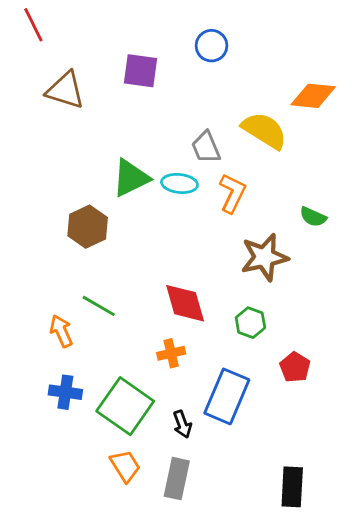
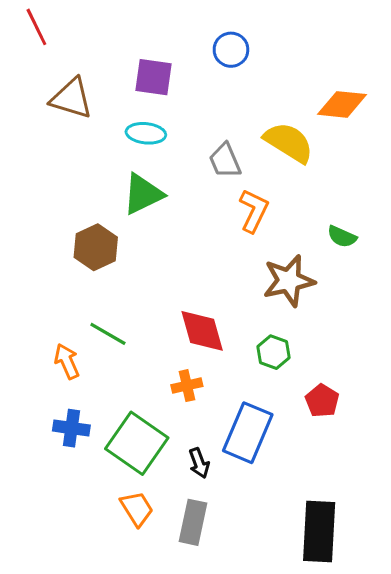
cyan ellipse: (179, 183) -> (146, 133), moved
black rectangle: (292, 487) -> (319, 531), size x1.4

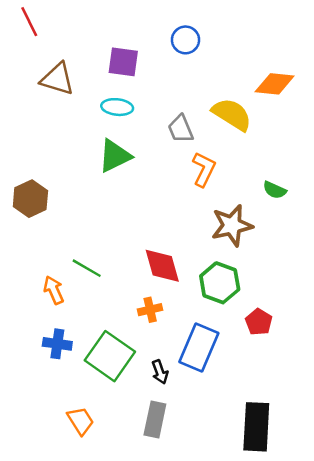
brown hexagon: (96, 247) -> (30, 199), moved
green hexagon: (274, 352) -> (220, 283), size x1.5
orange trapezoid: (137, 509) -> (81, 421), moved

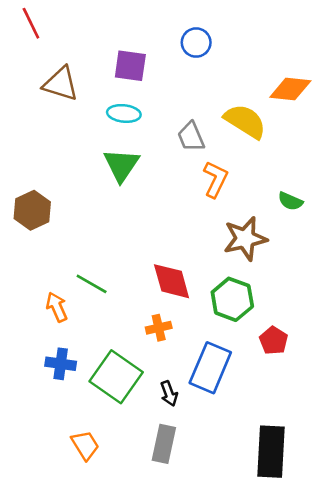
green triangle: (115, 156) -> (121, 165), turned -30

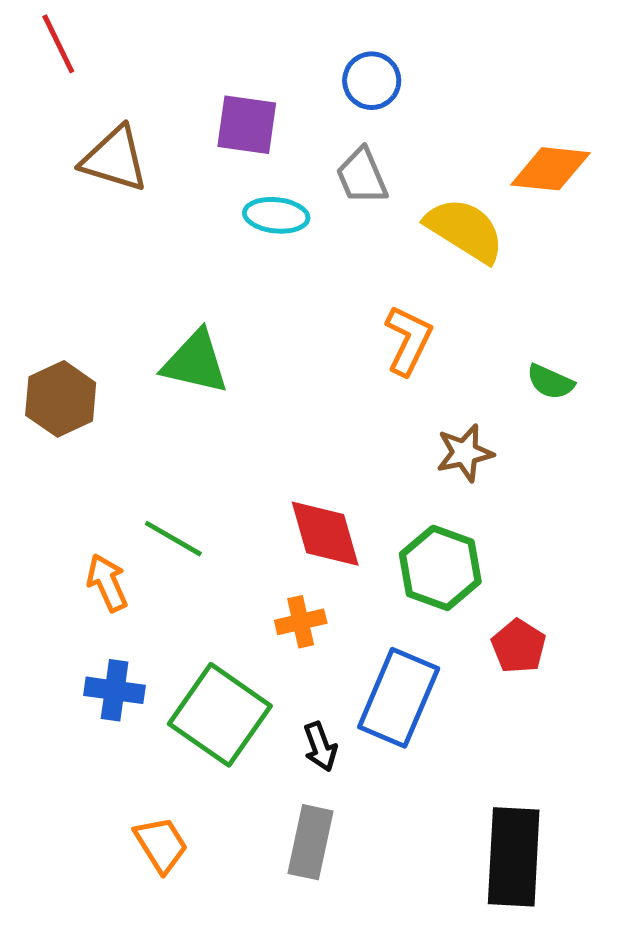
cyan ellipse: (124, 113) -> (276, 215), moved
gray trapezoid: (191, 137) -> (362, 176), moved
green triangle: (121, 165) -> (195, 362), moved, turned -51
brown star: (245, 239) -> (465, 453), size x0.7

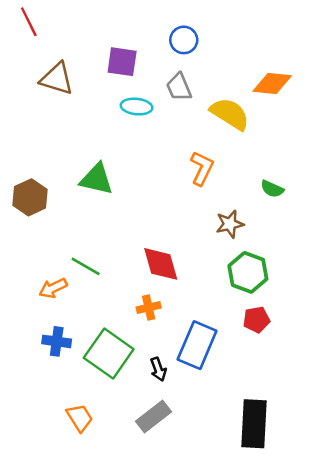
green hexagon: (440, 568) -> (248, 272), moved
orange arrow: (107, 583) -> (53, 288), turned -92
red pentagon: (519, 646) -> (256, 320), turned 30
gray rectangle: (310, 842) -> (154, 416), turned 40

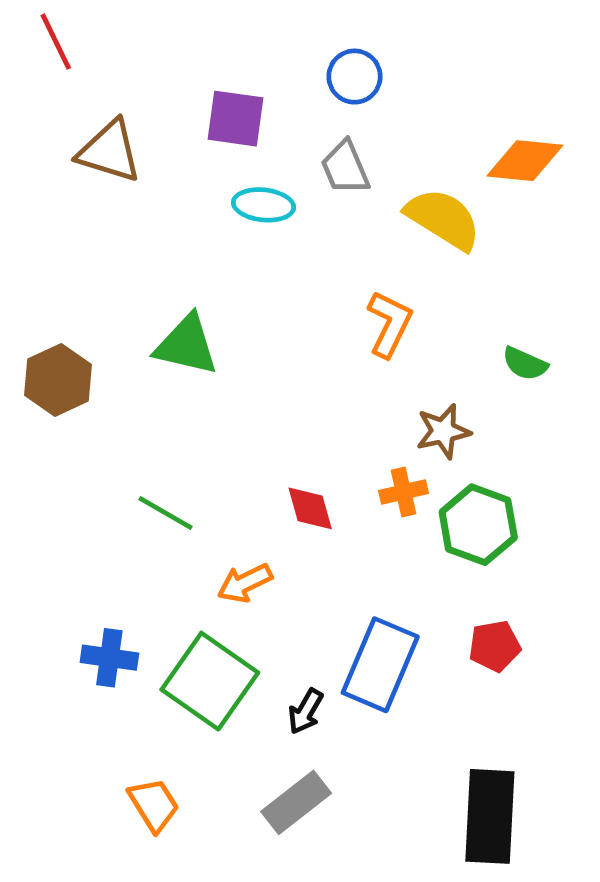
red diamond: (161, 264) -> (310, 508), size x0.7
orange arrow: (53, 288) -> (245, 583), moved
orange cross: (149, 308) -> (404, 492), moved
red pentagon: (256, 320) -> (495, 646), moved
black arrow: (158, 369) -> (305, 711), turned 50

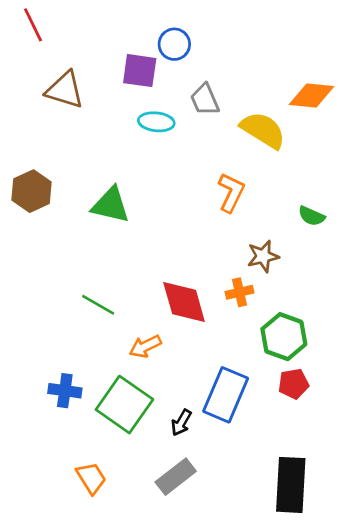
blue circle: (354, 77) -> (174, 44), moved
brown hexagon: (58, 380) -> (32, 191), moved
red diamond: (310, 508) -> (184, 302), size x1.6
green hexagon: (478, 525) -> (284, 337), moved

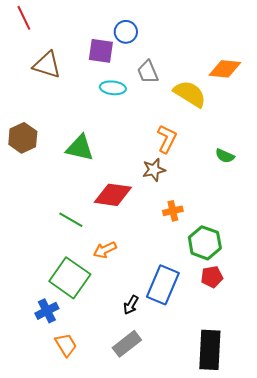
brown star: (263, 256) -> (154, 170), moved
red diamond: (184, 302) -> (113, 195), moved, turned -66
blue cross: (65, 391) -> (47, 311), moved, turned -35
green square: (124, 405) -> (70, 278), moved

